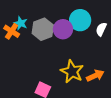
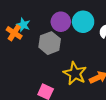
gray hexagon: (43, 29) -> (50, 43), moved
purple circle: (63, 29) -> (61, 22), moved

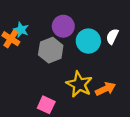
cyan circle: (83, 22) -> (88, 41), moved

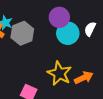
purple circle: (63, 26) -> (59, 17), moved
gray hexagon: (51, 50) -> (22, 33), moved

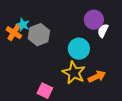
purple circle: (59, 17) -> (94, 20), moved
cyan circle: (68, 33) -> (79, 49), moved

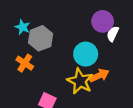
orange cross: (14, 33) -> (25, 63), moved
orange arrow: (97, 77) -> (99, 76), moved

